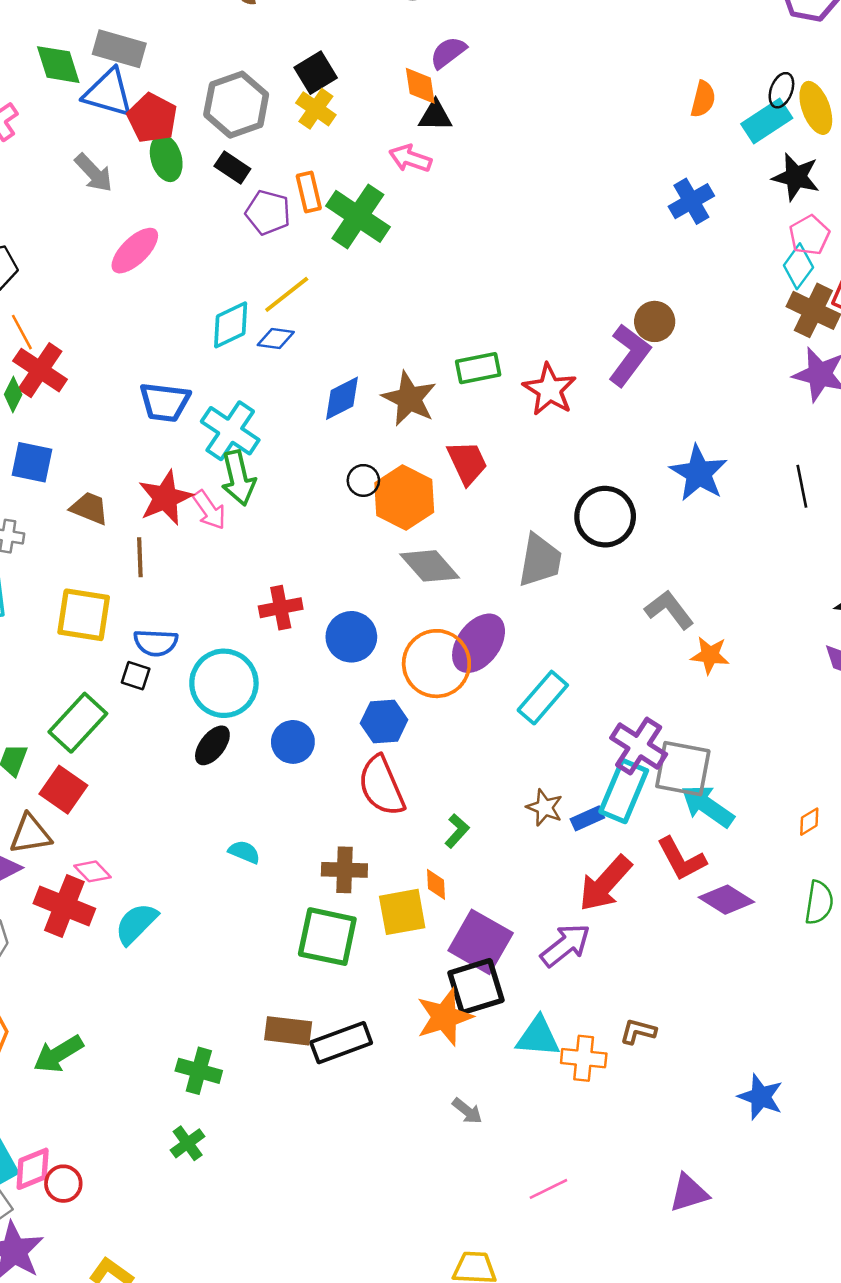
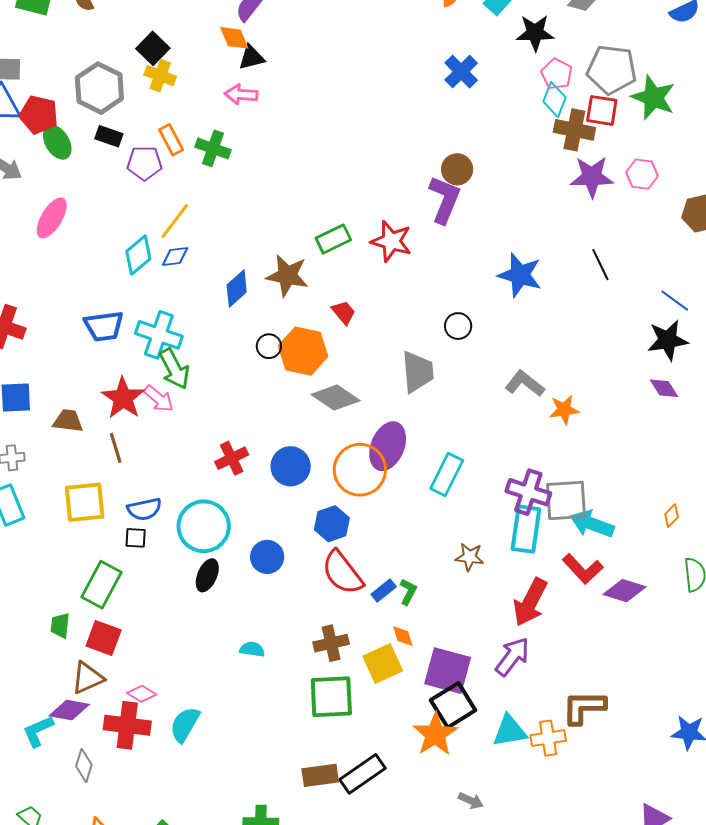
green cross: (358, 216) -> (213, 148), size x0.7
red trapezoid: (467, 463) -> (344, 312), size x0.7
black circle: (605, 517) -> (458, 326), size x0.6
blue rectangle: (587, 818) -> (384, 591), moved
brown L-shape: (638, 1031) -> (584, 707), size x1.6

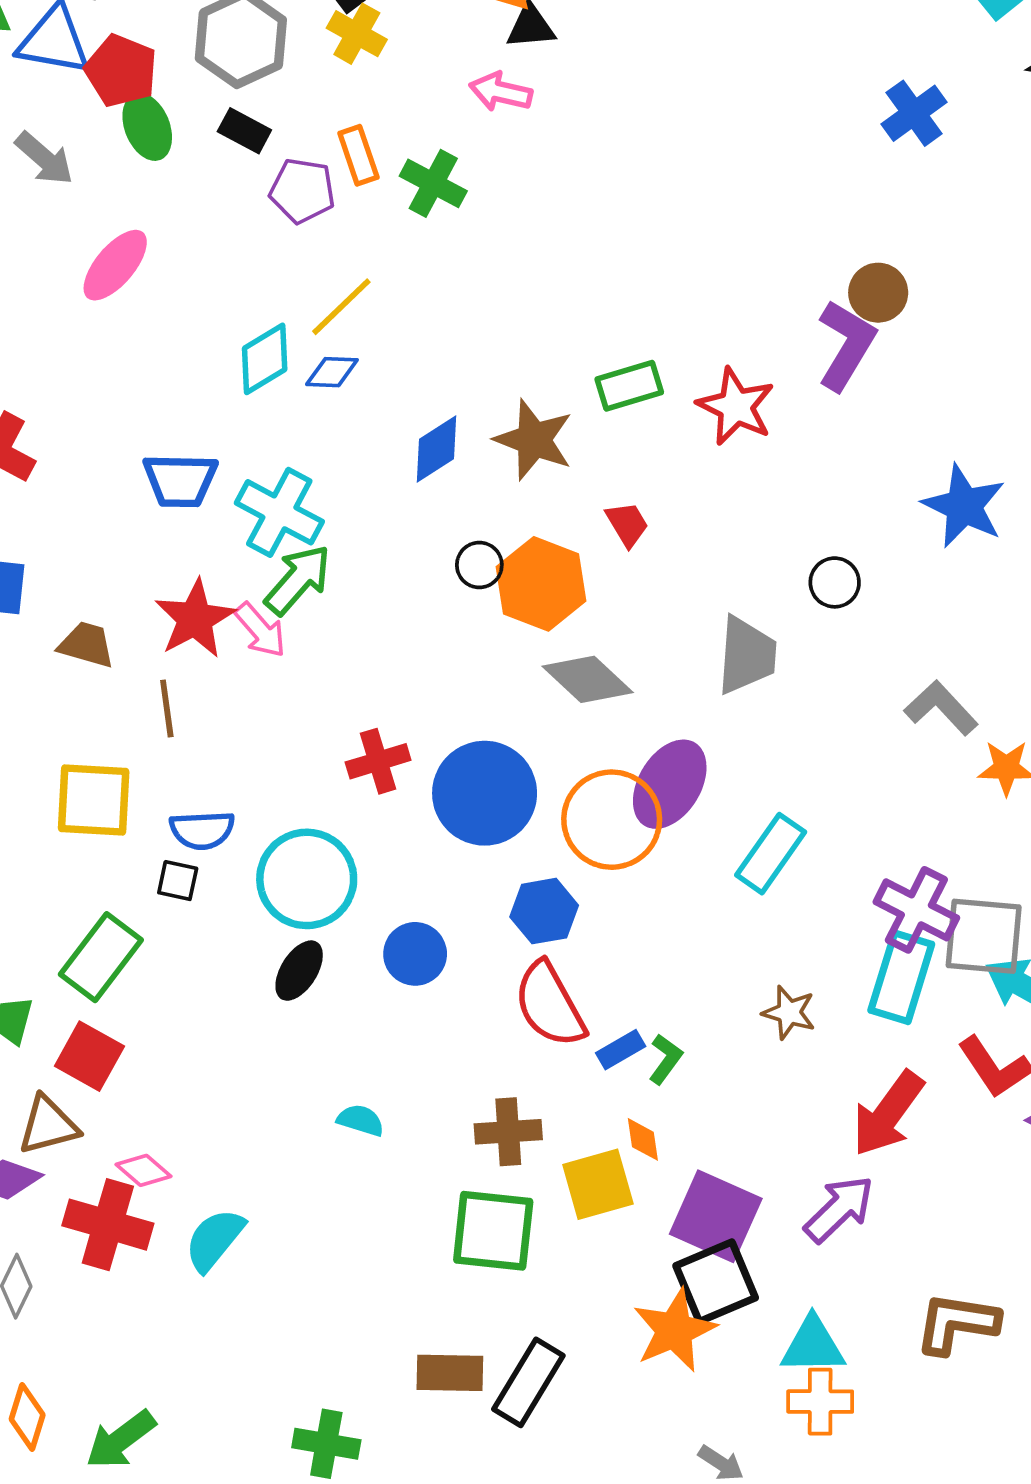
green arrow: (174, 369) -> (298, 580), turned -120
blue circle: (291, 466) -> (485, 793), size x1.4
orange cross: (548, 738) -> (820, 1402), moved
black rectangle: (362, 774) -> (528, 1382), turned -33

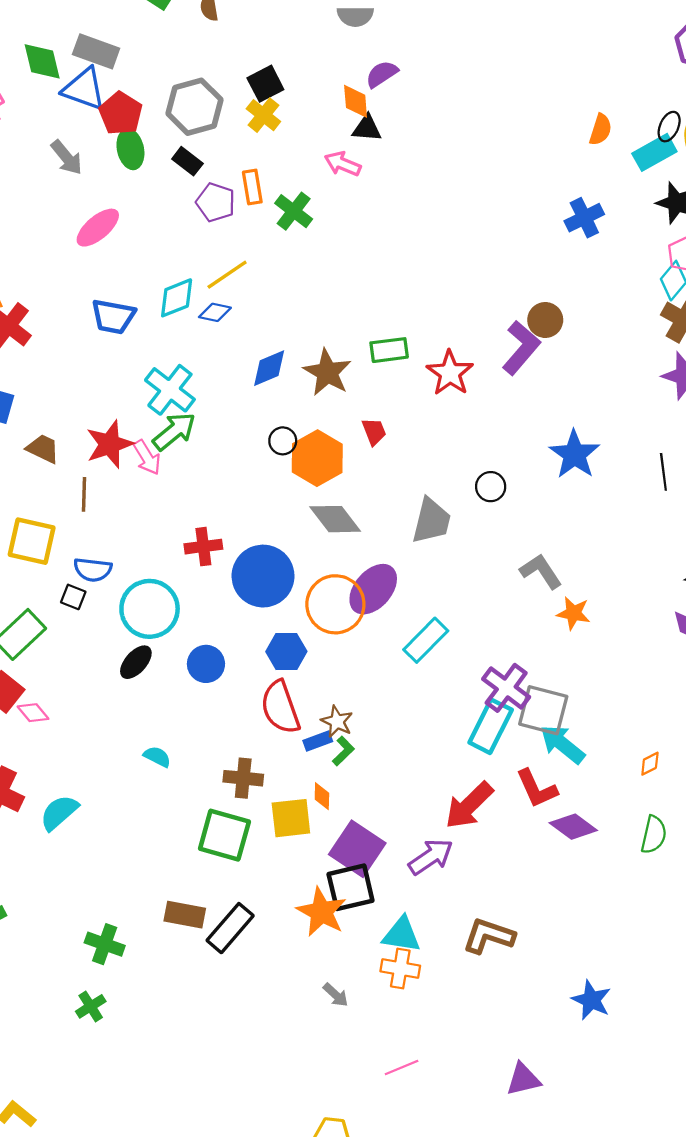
blue trapezoid: (180, 480) -> (113, 317), moved
brown star: (789, 1013) -> (337, 722), moved
pink diamond: (144, 1170) -> (33, 713), moved
orange star: (674, 1330) -> (321, 912), turned -30

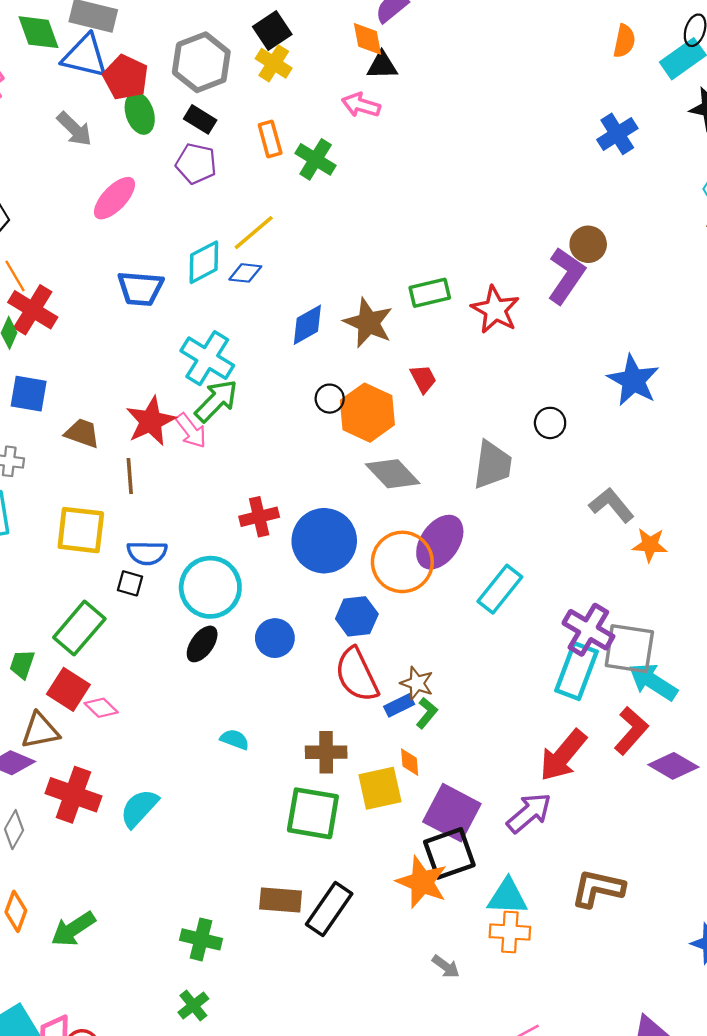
purple pentagon: (216, 202) -> (196, 164), moved
red L-shape: (537, 789) -> (631, 731), turned -108

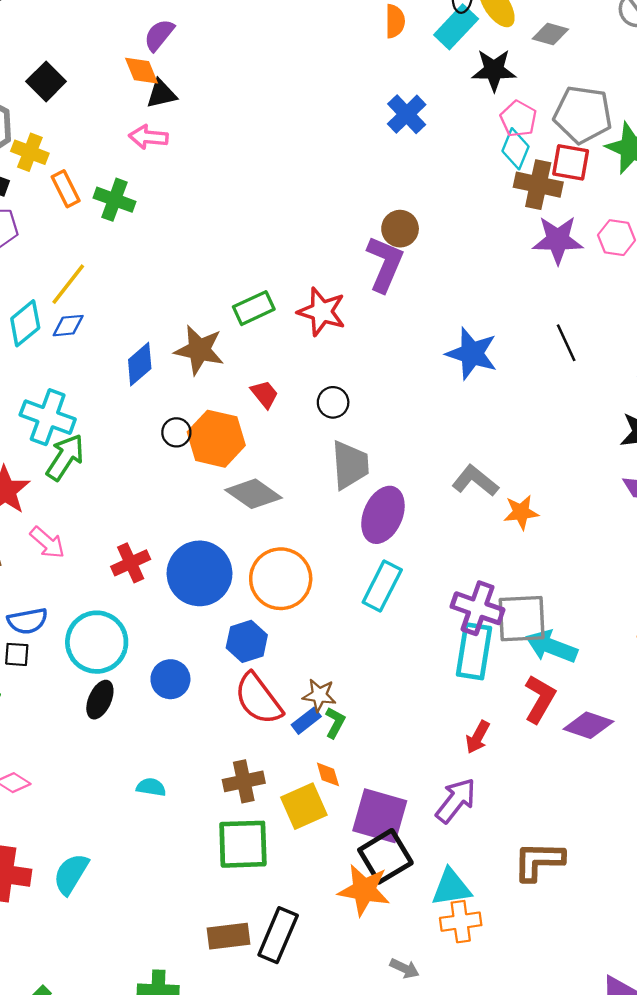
yellow cross: (274, 63) -> (30, 152), moved
black circle: (550, 423) -> (333, 402), moved
pink arrow: (191, 431) -> (47, 543), moved
purple ellipse: (440, 542) -> (383, 515), moved
red arrow: (563, 755) -> (478, 737), size x0.6

